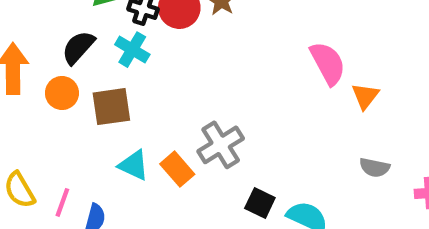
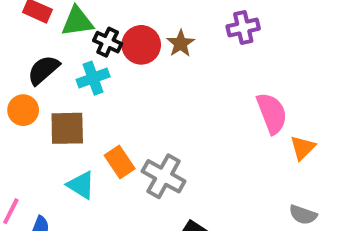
cyan cross: (132, 50) -> (93, 78), turned 32
gray cross: (221, 145) -> (164, 176), turned -36
orange rectangle: (177, 169) -> (120, 162), moved

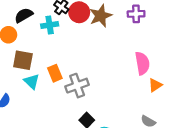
brown star: (181, 43) -> (101, 16), size x1.5
brown square: (67, 128) -> (23, 60), moved
gray cross: (164, 176) -> (77, 86), turned 30

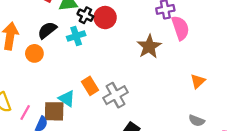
brown star: (101, 16) -> (149, 46), moved
brown square: (23, 60) -> (54, 111), moved
pink semicircle: (142, 63) -> (180, 28), moved

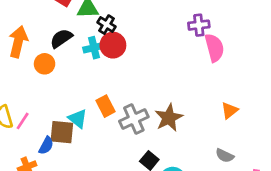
red circle: (105, 18) -> (113, 45), moved
brown star: (149, 46) -> (169, 118), moved
pink line: (25, 113) -> (23, 121), moved

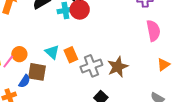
pink semicircle: (214, 48) -> (153, 31), moved
orange circle: (45, 64) -> (19, 54), moved
cyan triangle: (78, 119) -> (52, 52), moved

